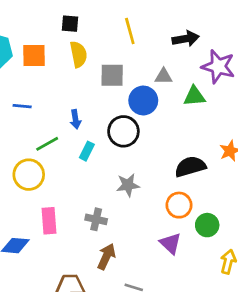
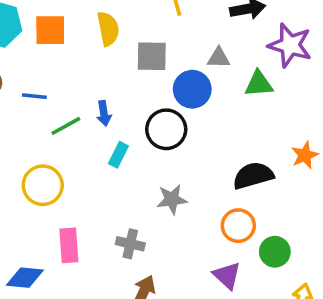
green line: (47, 144) -> (66, 126), moved

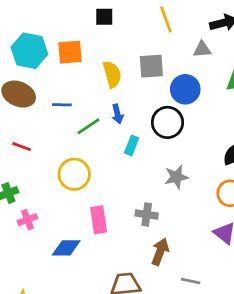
yellow semicircle: (108, 29) -> (112, 74), moved
gray triangle: (219, 58) -> (202, 49), moved

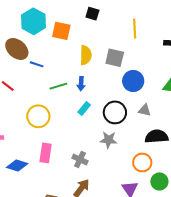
gray triangle: (202, 49) -> (145, 110), moved
blue line: (62, 105) -> (37, 64), moved
black circle: (167, 122) -> (115, 112), moved

